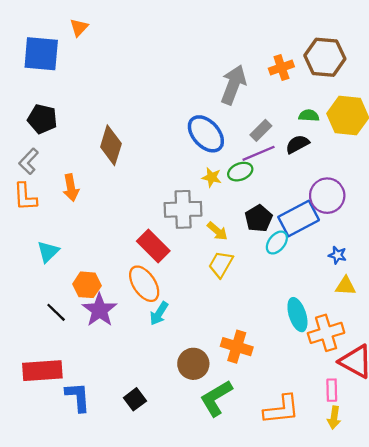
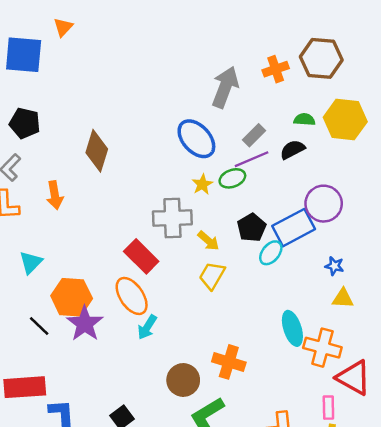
yellow star: (212, 177) -> (202, 184), turned 30
orange hexagon: (87, 285) -> (72, 297), size x1.4
orange cross: (326, 333) -> (322, 348), turned 32

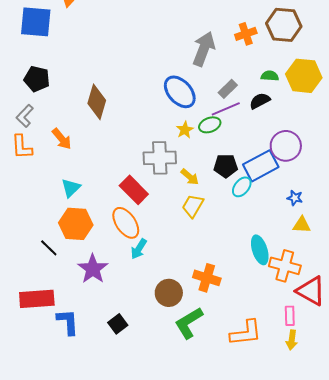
orange arrow: (55, 195) -> (62, 139), turned -30
black pentagon: (252, 228) -> (226, 166), turned 30
cyan triangle: (31, 262) -> (71, 188), moved
purple star: (85, 324) -> (93, 269), moved

